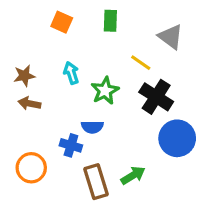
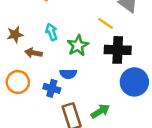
black cross: (156, 97) -> (118, 50), turned -30
brown arrow: (29, 103) -> (33, 53), moved
orange circle: (31, 168) -> (18, 82), moved

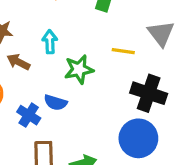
yellow line: (105, 23) -> (123, 51), turned -42
black cross: (118, 50) -> (149, 93), moved

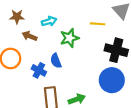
cyan arrow: (50, 42) -> (49, 21), turned 80
blue semicircle: (56, 102) -> (56, 61), turned 56

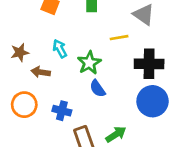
cyan arrow: (49, 21) -> (60, 49), turned -88
blue semicircle: (56, 61) -> (98, 89), moved

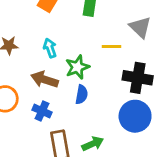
brown arrow: (41, 72) -> (45, 80), moved, size x1.4
blue semicircle: (98, 89) -> (82, 94), turned -144

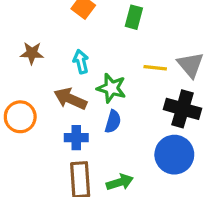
gray triangle: (140, 27) -> (190, 65), moved
green star: (77, 67) -> (111, 88), turned 30
blue cross: (42, 111) -> (76, 138), moved, turned -30

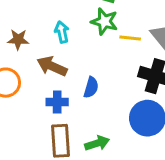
brown star: (32, 53) -> (18, 39), moved
green star: (111, 88) -> (104, 21), moved

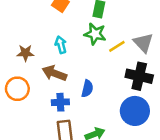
yellow line: (130, 38) -> (117, 46), turned -35

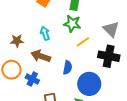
yellow line: (117, 46) -> (83, 42), moved
blue cross: (60, 102) -> (32, 79), moved, turned 32
blue circle: (135, 111) -> (89, 84), moved

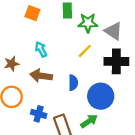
green star: (72, 24) -> (88, 23), moved
blue cross: (32, 79) -> (39, 114), moved

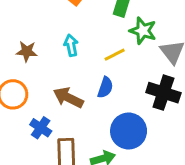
yellow line: (85, 51) -> (115, 55), moved
brown arrow: (41, 76) -> (68, 98), moved
blue semicircle: (73, 83) -> (105, 87), moved

